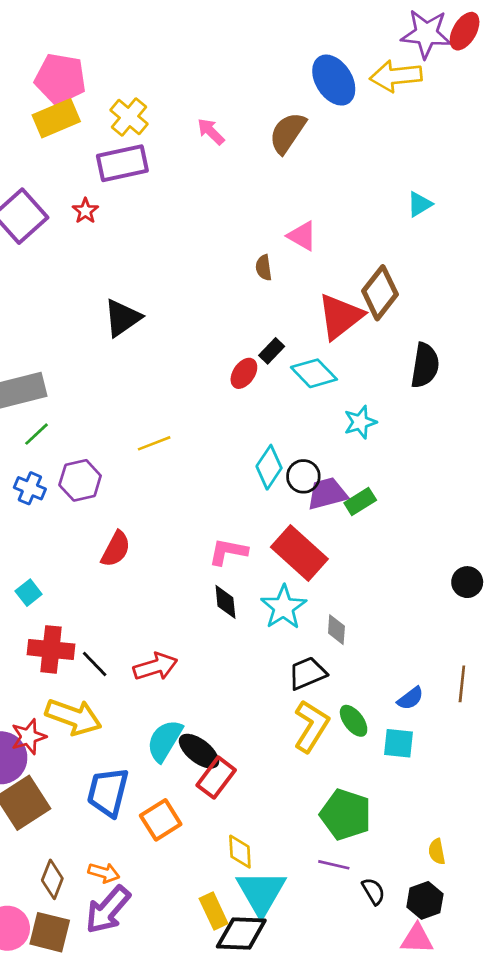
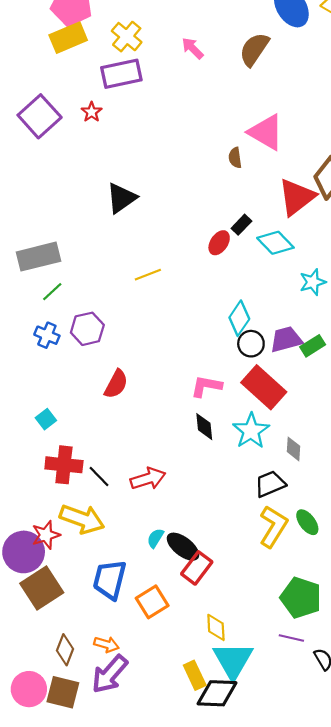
pink triangle: (302, 236) -> (266, 132), size x1.5
yellow line: (154, 443) -> (148, 275), moved
black circle: (303, 476) -> (251, 344), moved
cyan semicircle: (165, 741) -> (155, 538), size x0.6

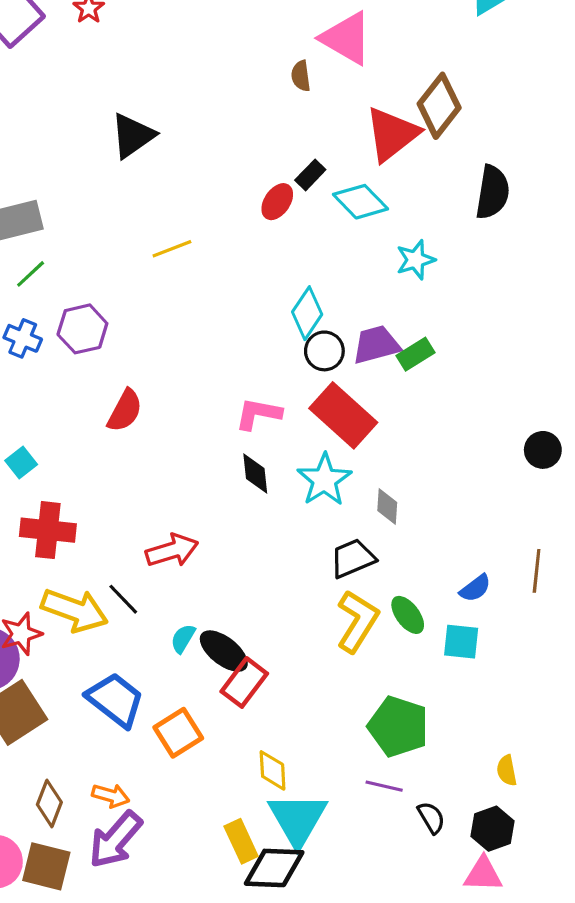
black line: (99, 477) -> (123, 599), moved
blue trapezoid: (110, 580) -> (115, 700), turned 114

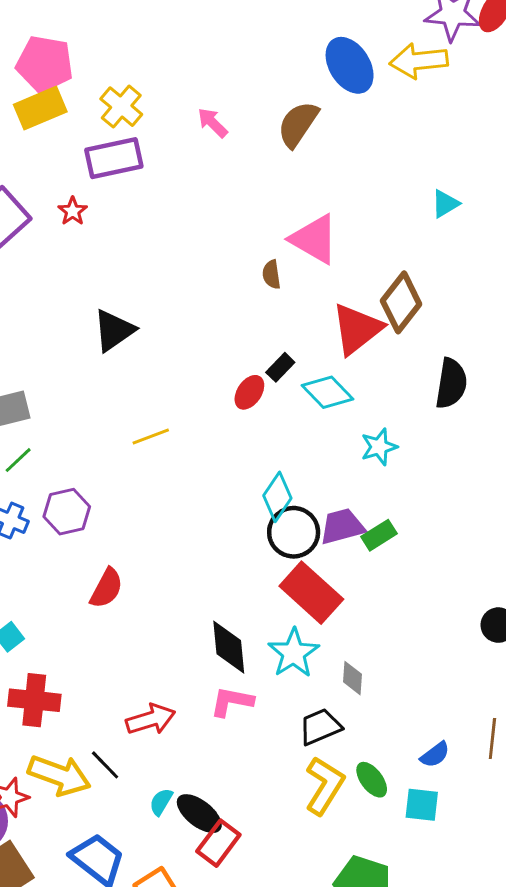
black circle: (324, 351) -> (294, 532), size x1.4
pink L-shape: (258, 414) -> (232, 702), moved
black diamond: (255, 473) -> (229, 647), size x1.4

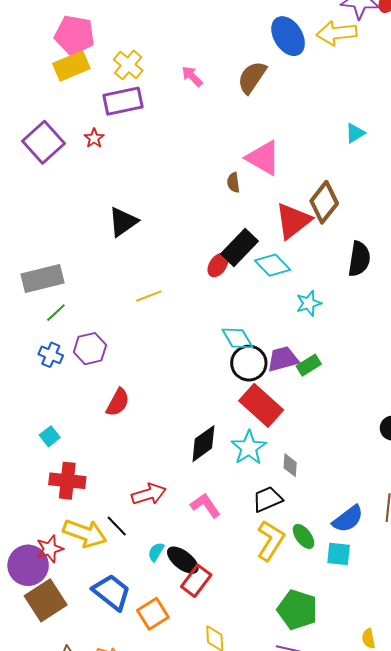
black rectangle: (280, 367) -> (240, 248), size x1.8
cyan diamond: (277, 497) -> (237, 338), turned -64
black diamond: (229, 647) -> (203, 444), turned 60
pink L-shape: (232, 702) -> (206, 505), moved, turned 44
blue semicircle: (435, 755) -> (348, 519), size x1.5

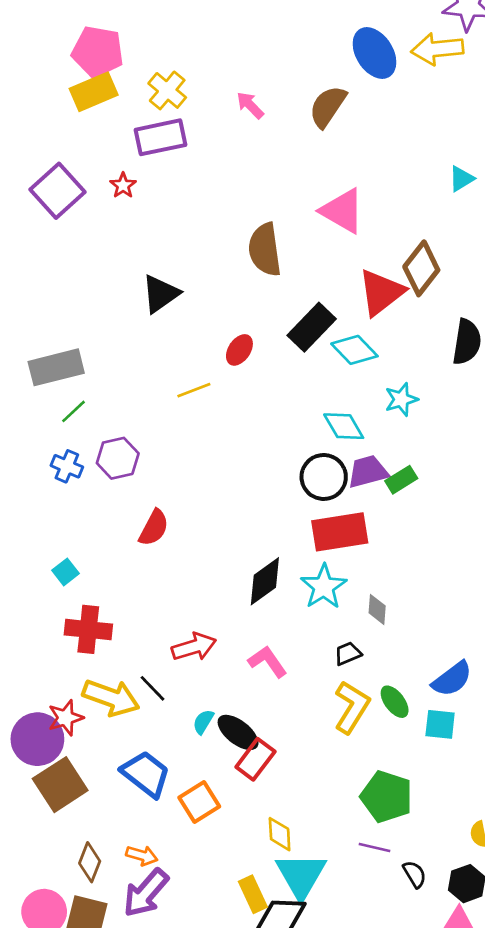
brown semicircle: (233, 183) -> (265, 250), moved, size x2.0
red ellipse: (218, 265) -> (239, 350), moved
cyan diamond: (237, 338) -> (344, 426), moved
red rectangle: (261, 405) -> (340, 532), turned -51
black trapezoid: (267, 499) -> (348, 654), size x0.7

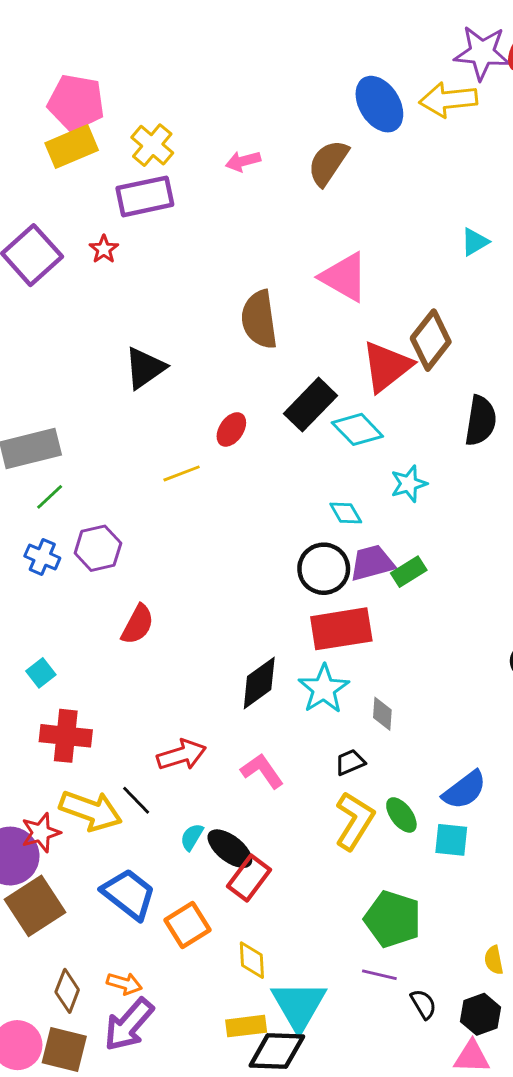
pink arrow: (250, 105) -> (243, 161), turned -60
cyan diamond: (344, 426) -> (346, 513), size x0.7
yellow diamond: (280, 834) -> (252, 960), moved
yellow rectangle: (253, 894) -> (246, 1026), turned -72

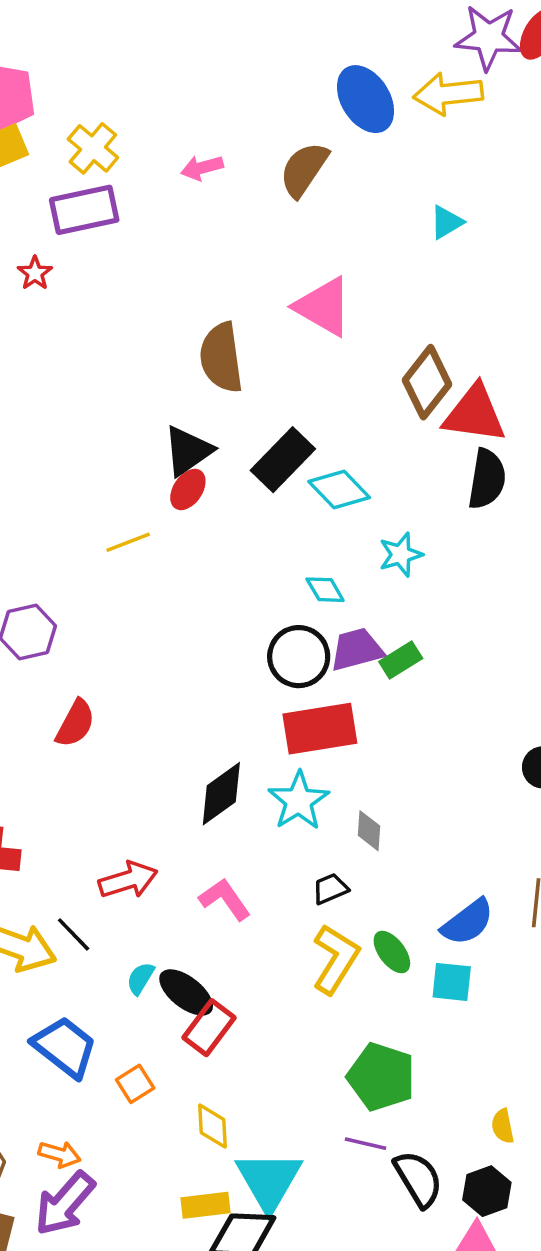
cyan triangle: (475, 242) -> (446, 222), moved
red triangle: (387, 366) -> (475, 414), moved, turned 46
black triangle: (145, 368) -> (188, 451), moved
orange square: (187, 925) -> (135, 1084), size x0.7
black semicircle: (423, 1004) -> (418, 1179), size x1.6

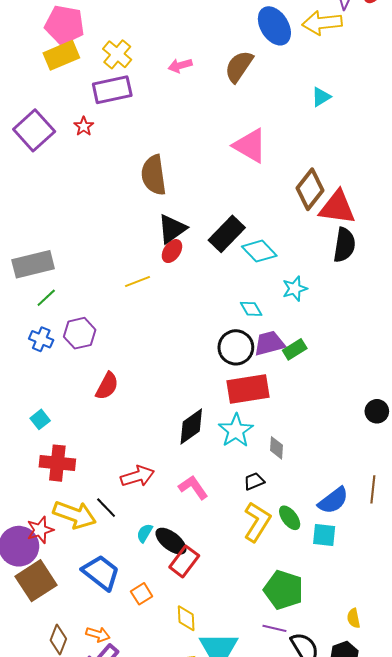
brown semicircle: (221, 358) -> (154, 175), moved

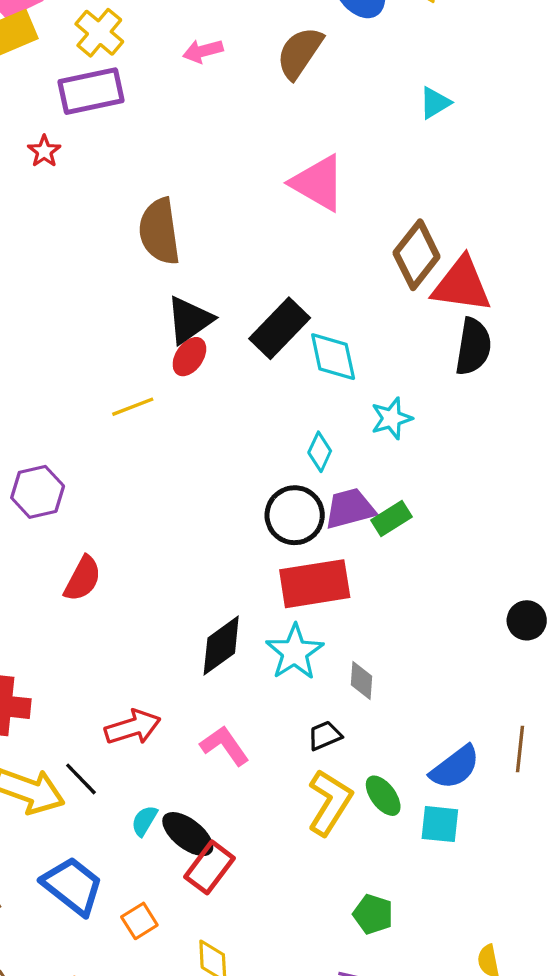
cyan diamond: (259, 251) -> (333, 357), turned 32
cyan diamond: (251, 309) -> (320, 452), turned 55
green pentagon: (284, 590) -> (373, 914), size x0.6

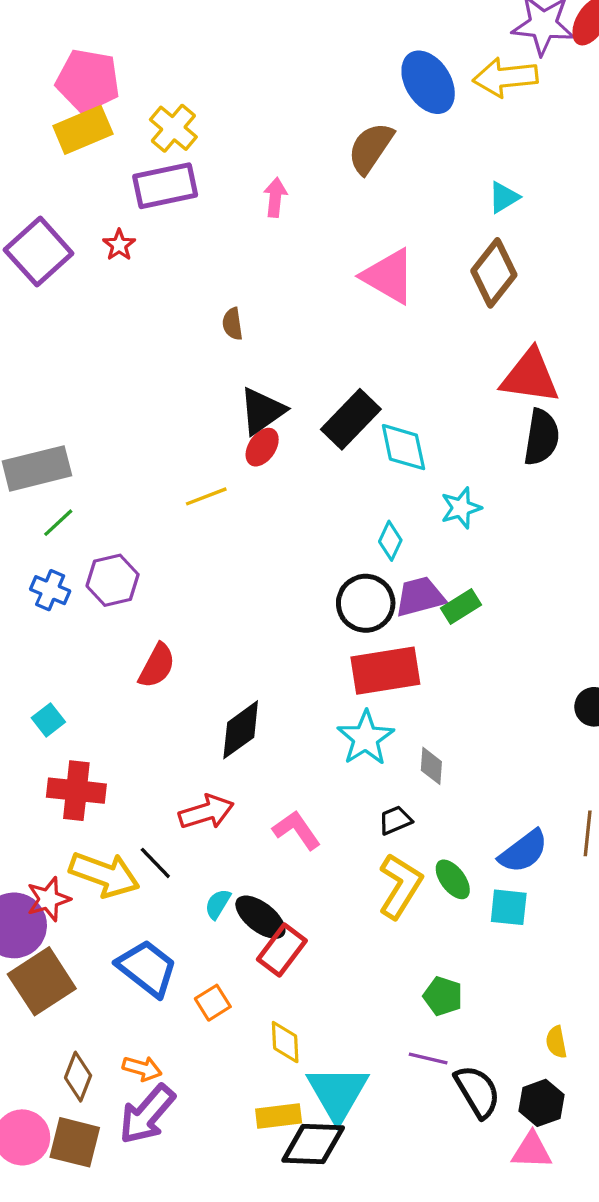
pink arrow: (203, 51) -> (275, 197), moved, turned 111
brown semicircle: (159, 231) -> (233, 324), size x0.5
brown diamond: (417, 255) -> (494, 273), moved
black diamond: (221, 645) -> (241, 730), moved

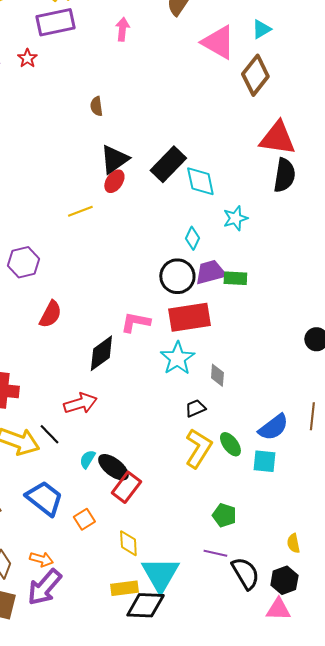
pink triangle: (389, 276) -> (218, 42), moved
green rectangle: (461, 607) -> (235, 278), turned 35
pink L-shape: (297, 830) -> (135, 322), moved, turned -44

